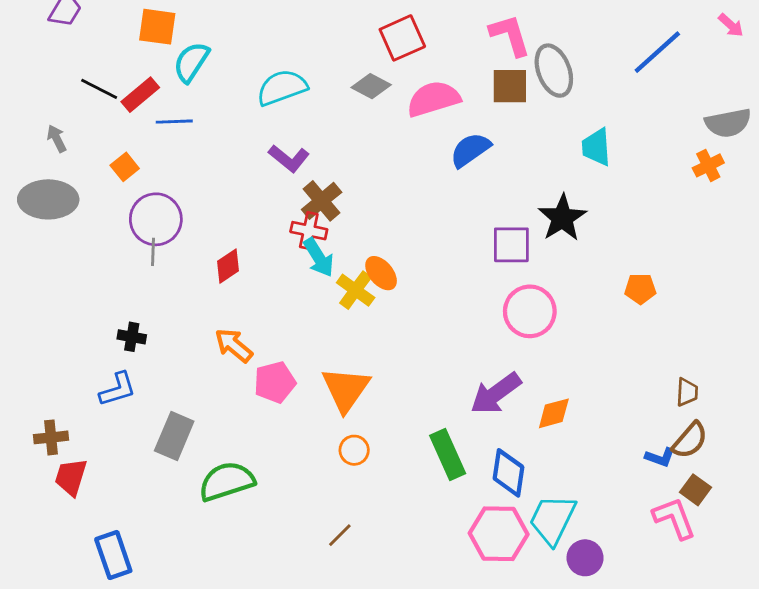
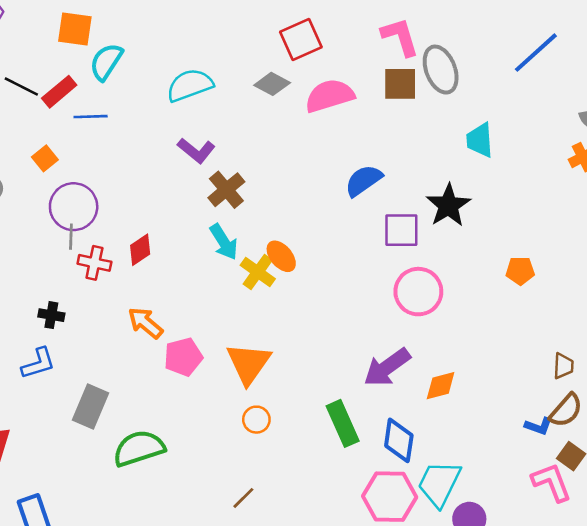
blue semicircle: (470, 150) -> (364, 181), moved
red cross: (309, 231) -> (94, 263), moved

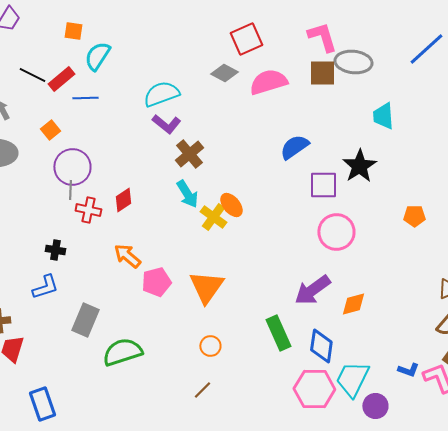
orange square: (75, 29) -> (73, 31), size x0.7
gray ellipse: (441, 70) -> (353, 62), turned -63
cyan semicircle: (190, 85) -> (161, 94), moved
orange circle: (256, 420) -> (210, 346), moved
blue L-shape: (539, 426) -> (408, 370), moved

